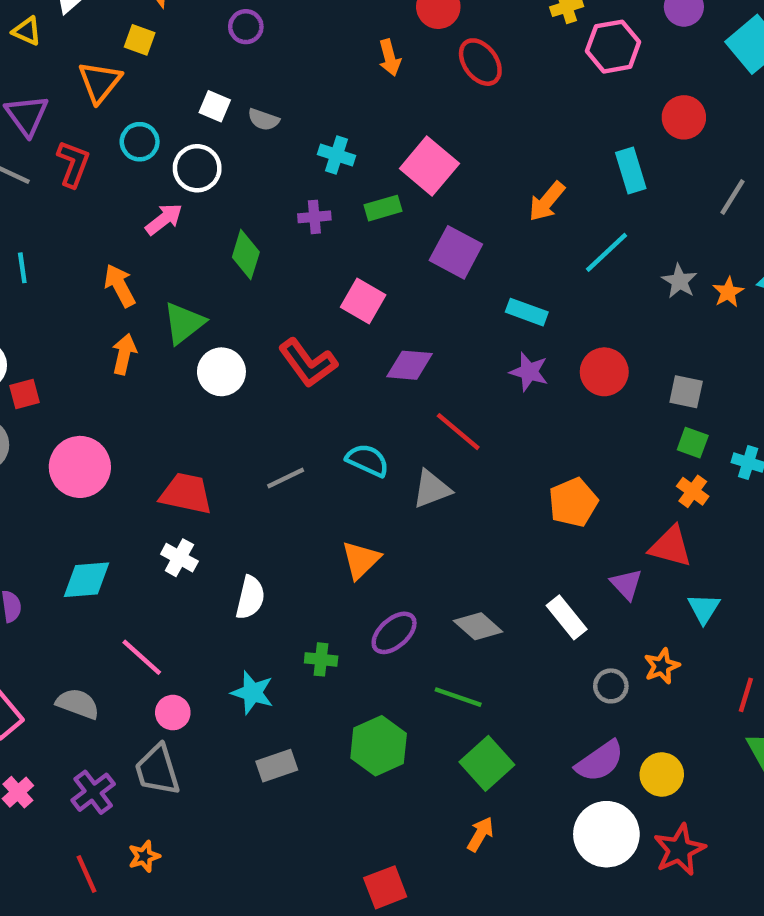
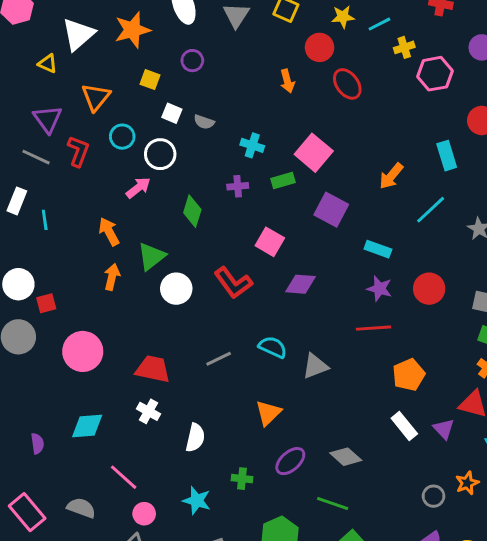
yellow square: (140, 40) -> (150, 80), moved
red line: (458, 432) -> (374, 328), moved, turned -44
white rectangle: (567, 617) -> (404, 426), moved

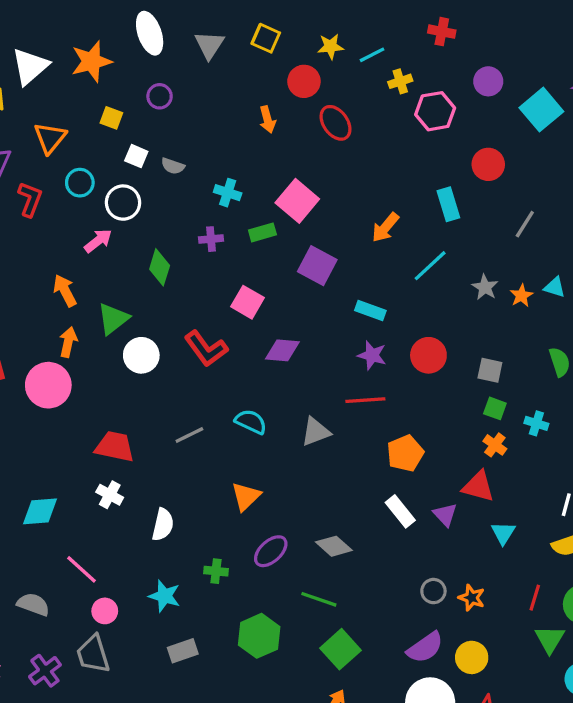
pink circle: (83, 351) -> (48, 385), moved
gray triangle: (315, 366) -> (316, 432), moved
orange star: (467, 483) -> (472, 598), moved, turned -30

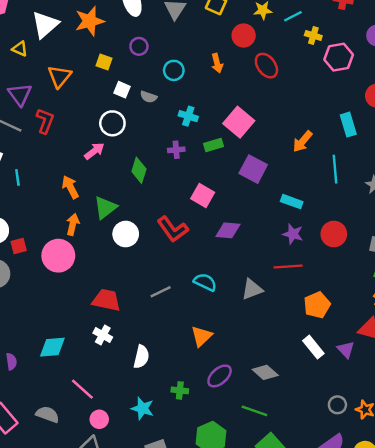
yellow cross: (400, 81) -> (313, 36), turned 35
cyan circle: (80, 183) -> (174, 70), moved
cyan line: (430, 266) -> (335, 169), turned -52

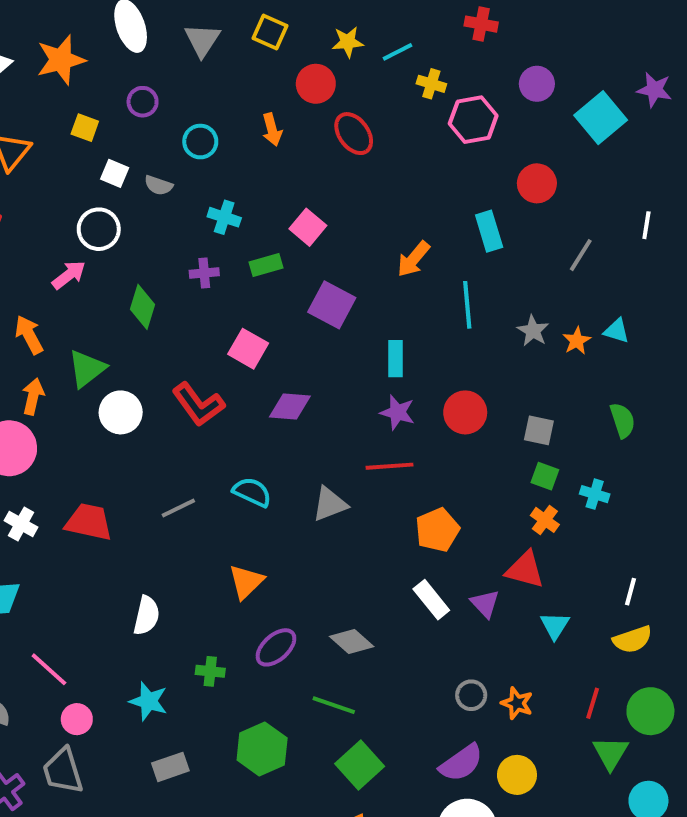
pink square: (239, 122) -> (308, 227), size x0.7
cyan rectangle: (292, 202) -> (395, 359), turned 70
white cross: (103, 335) -> (21, 524), moved

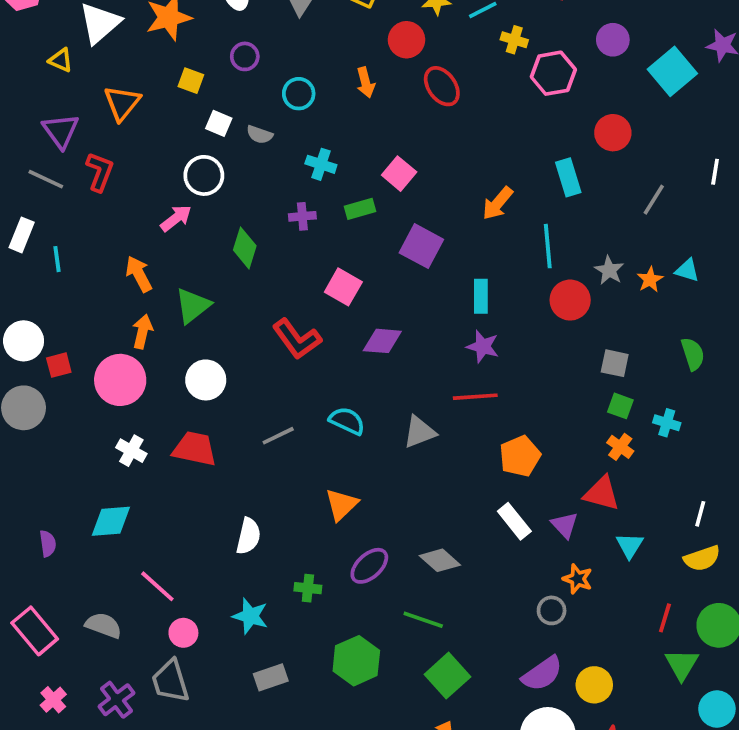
white circle: (121, 412) -> (206, 380), moved
red circle: (465, 412) -> (570, 300), moved
orange star: (517, 703) -> (578, 579), moved

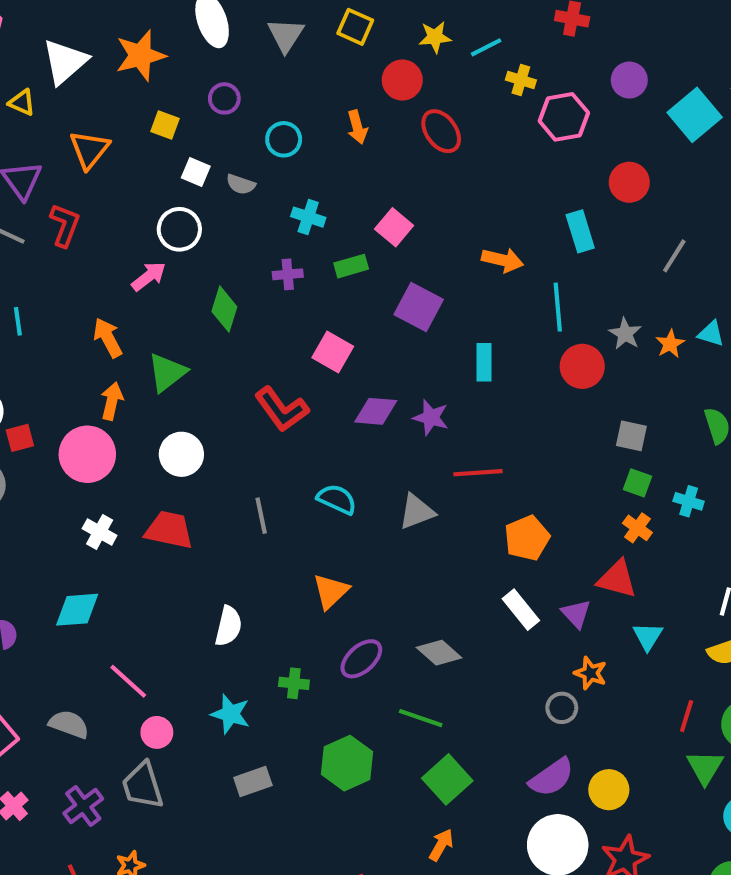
orange arrow: (498, 203) -> (502, 260), turned -117
purple star: (483, 346) -> (431, 417), moved
gray line: (278, 436) -> (261, 516), turned -76

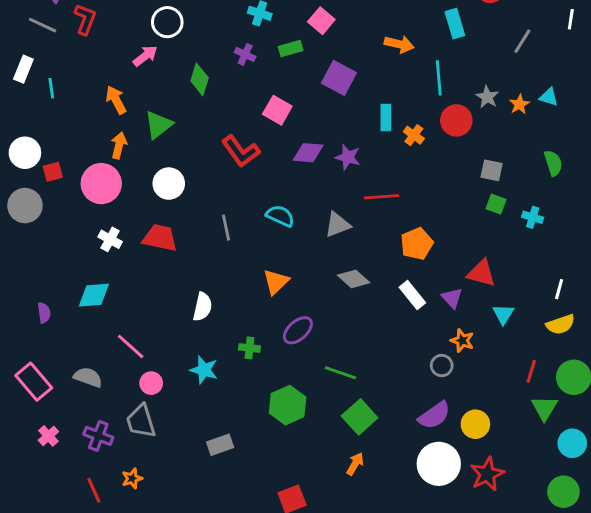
purple cross: (288, 274) -> (245, 54), turned 30
orange cross: (637, 528) -> (414, 135), moved
gray diamond: (439, 653) -> (354, 279), moved
gray rectangle: (253, 781) -> (220, 445), moved
purple cross: (83, 806) -> (98, 436), turned -32

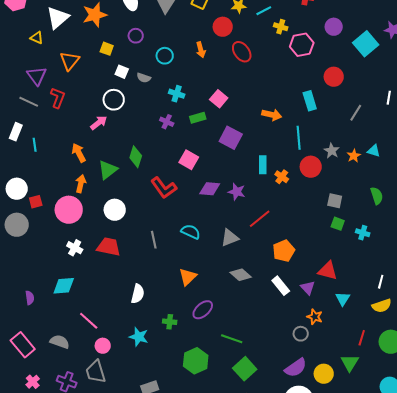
green diamond: (200, 79) -> (136, 157), moved
red line: (382, 197) -> (260, 219), turned -35
green triangle: (544, 408) -> (350, 363), moved

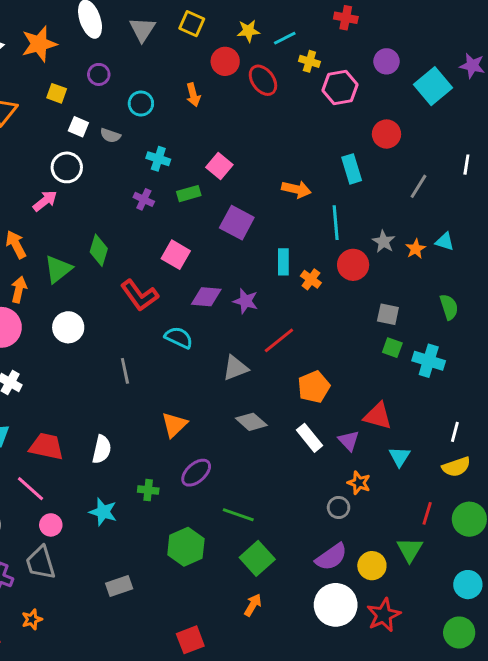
red ellipse: (242, 52) -> (263, 80), moved
cyan semicircle: (191, 232) -> (179, 337), moved
cyan cross: (363, 233) -> (429, 361), size x1.5
red trapezoid: (109, 247) -> (46, 446), moved

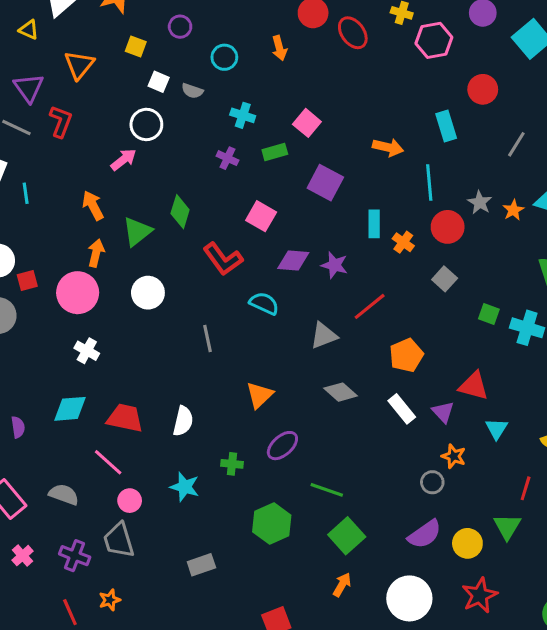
gray square: (388, 314) -> (445, 279), moved, turned 30
white circle: (336, 605) -> (409, 598), moved

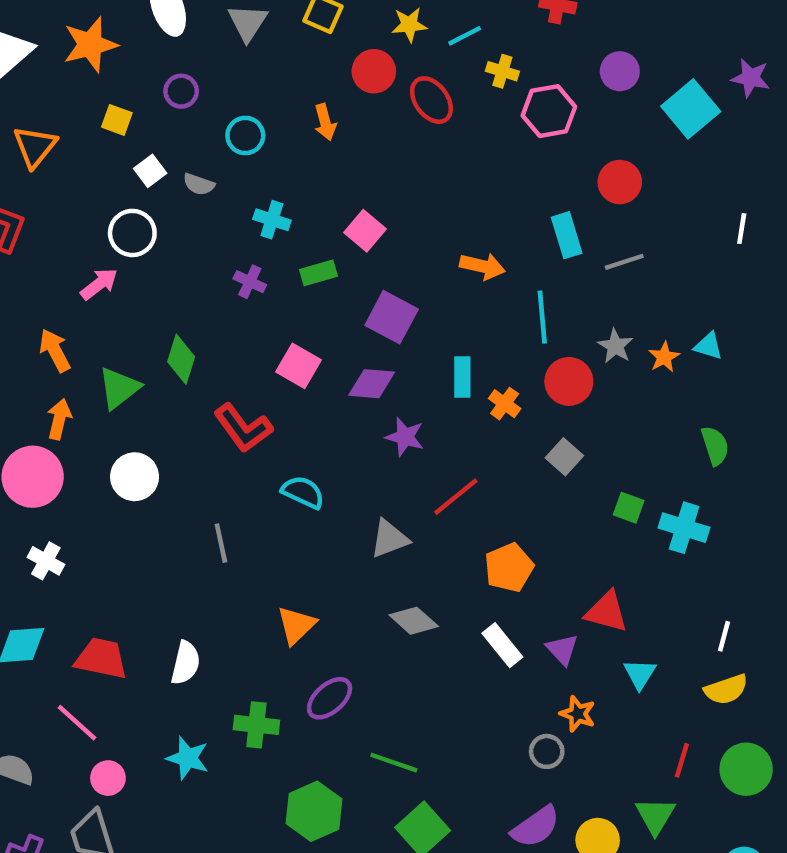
white square: (159, 82) -> (150, 171), turned 30
gray line: (516, 144) -> (624, 262), moved, turned 40
purple diamond: (293, 261) -> (372, 384), moved
green cross: (232, 464) -> (256, 725), size x1.4

